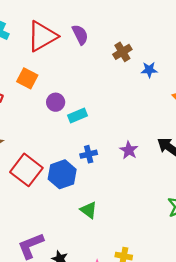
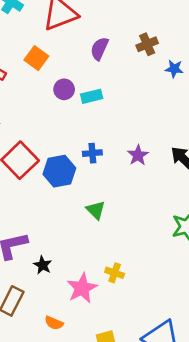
purple semicircle: (80, 35) -> (99, 49), moved, turned -138
cyan rectangle: (78, 116) -> (92, 96), moved
green triangle: (89, 210) -> (96, 210), moved

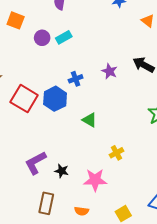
yellow cross: (115, 273) -> (116, 153), moved, turned -32
pink star: (82, 288) -> (95, 180), turned -30

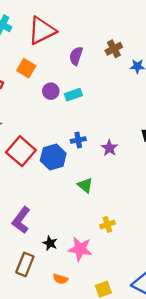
purple star: (109, 71) -> (109, 148), moved
purple L-shape: (36, 163) -> (21, 220), turned -35
black star: (62, 171) -> (50, 243), moved

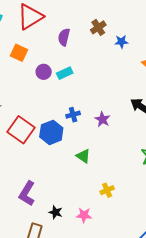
pink star: (80, 249) -> (84, 215), size x0.7

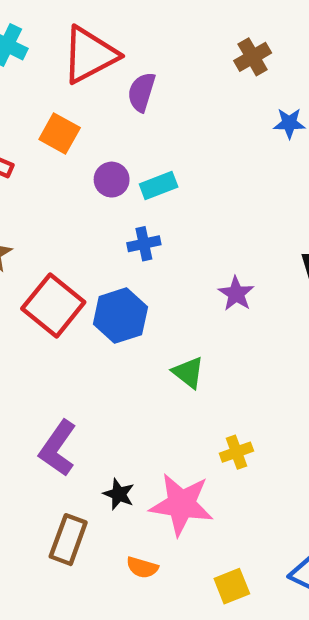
brown cross: (98, 27) -> (253, 57), moved
purple semicircle: (64, 37) -> (141, 92), moved
blue cross: (73, 115) -> (144, 244), moved
pink star: (84, 215) -> (181, 504), size x1.8

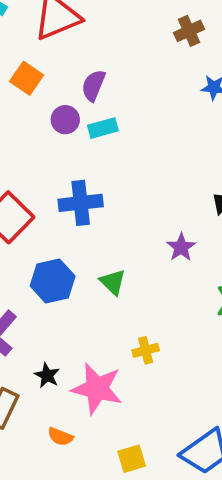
purple semicircle: (141, 92) -> (94, 85), moved
blue cross: (144, 244) -> (81, 203), moved, size x1.6
purple star: (236, 294) -> (181, 247), moved
blue hexagon: (120, 316) -> (53, 281), moved

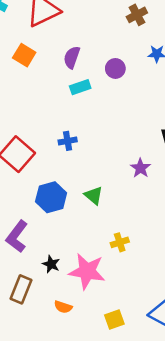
purple circle: (65, 120) -> (115, 68), moved
blue cross: (81, 203) -> (68, 141), size x0.6

